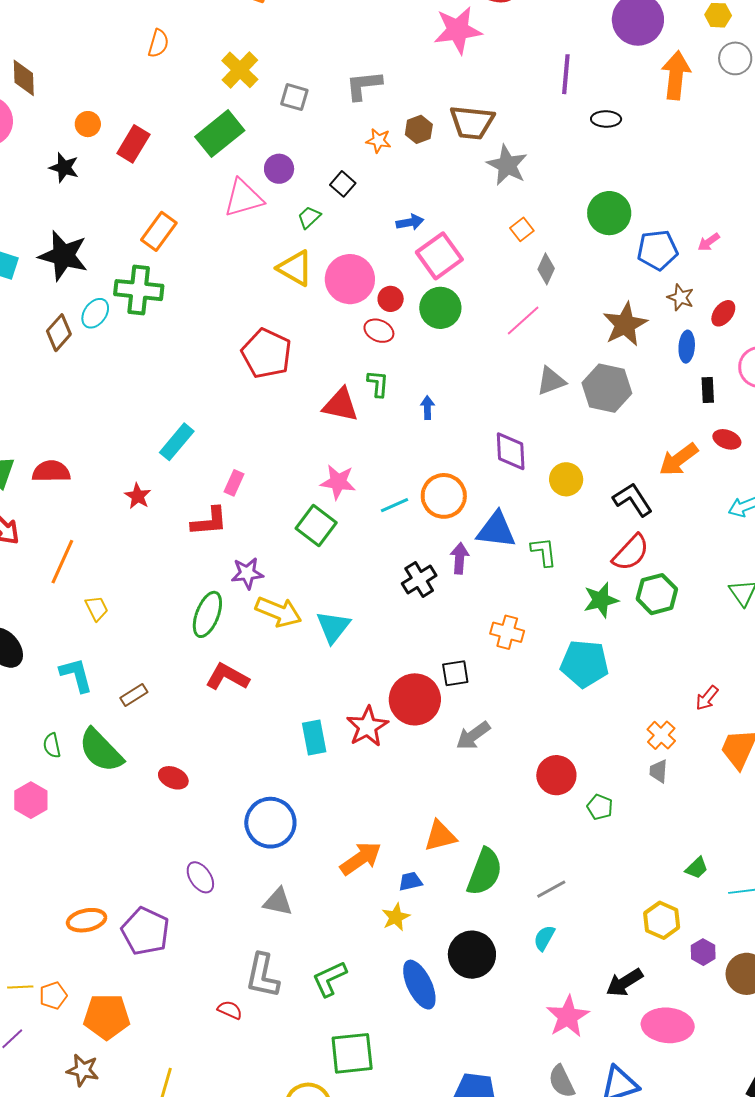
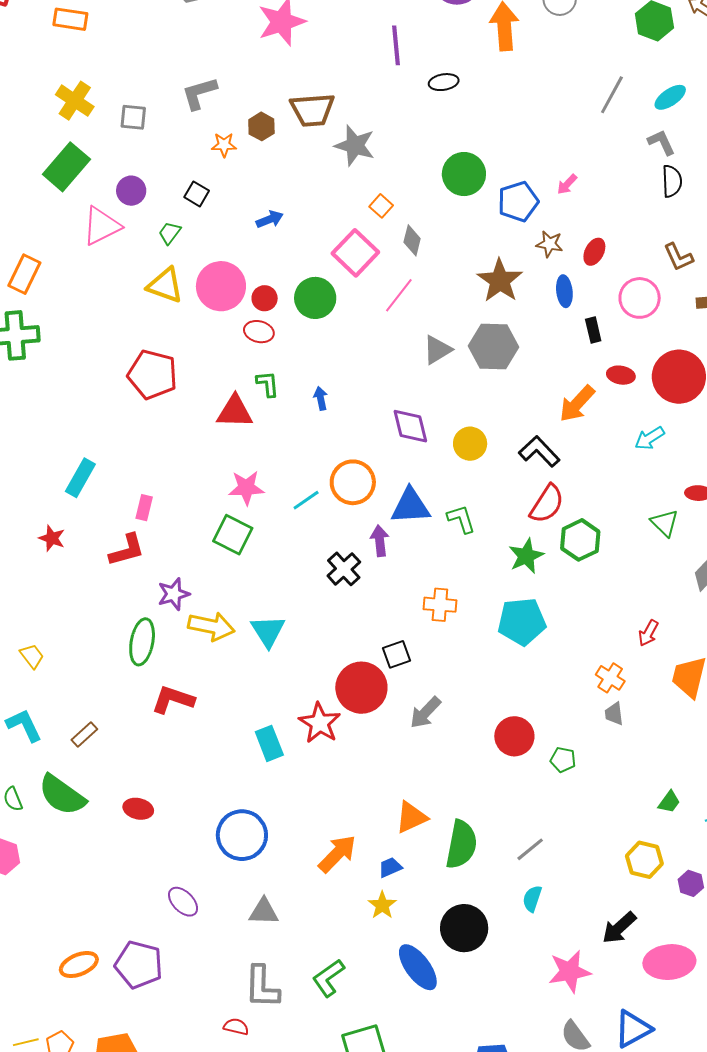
pink square: (439, 256) -> (355, 253), moved
pink star: (568, 1016) -> (570, 971), turned 30

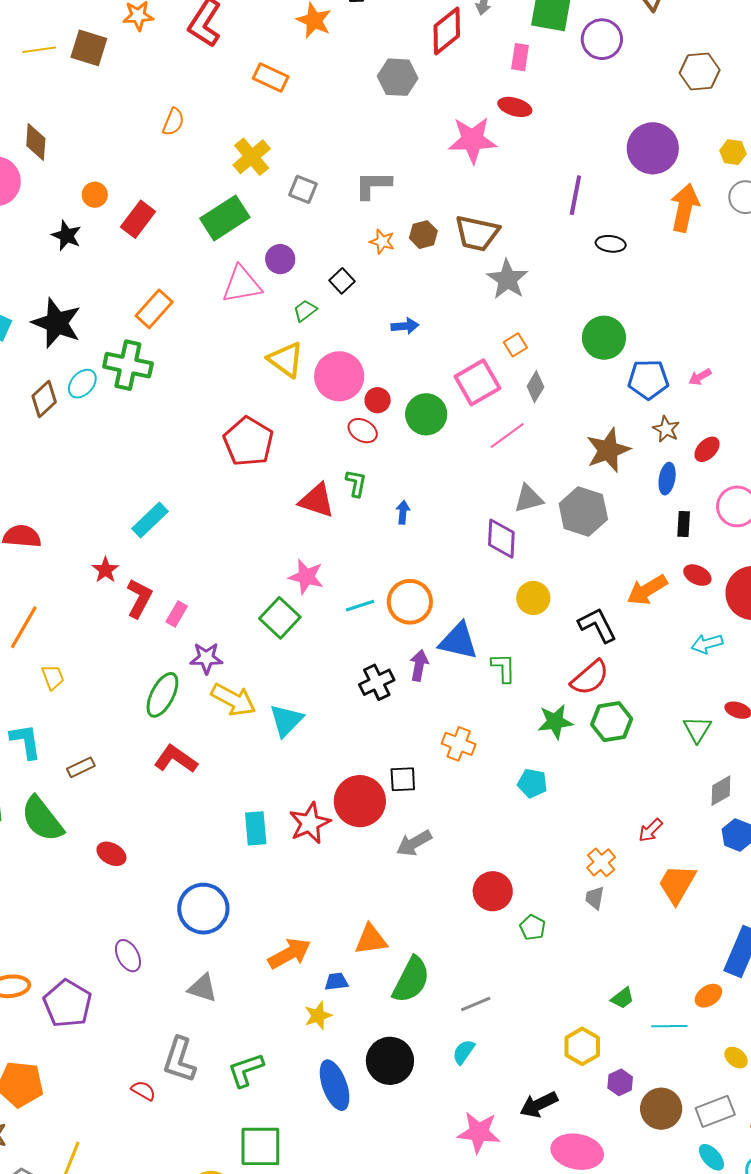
purple diamond: (410, 426) -> (501, 539), moved
pink rectangle: (144, 508) -> (177, 614), moved
red L-shape: (127, 550) -> (139, 598), moved, turned -63
cyan pentagon: (522, 622) -> (532, 783), size x0.6

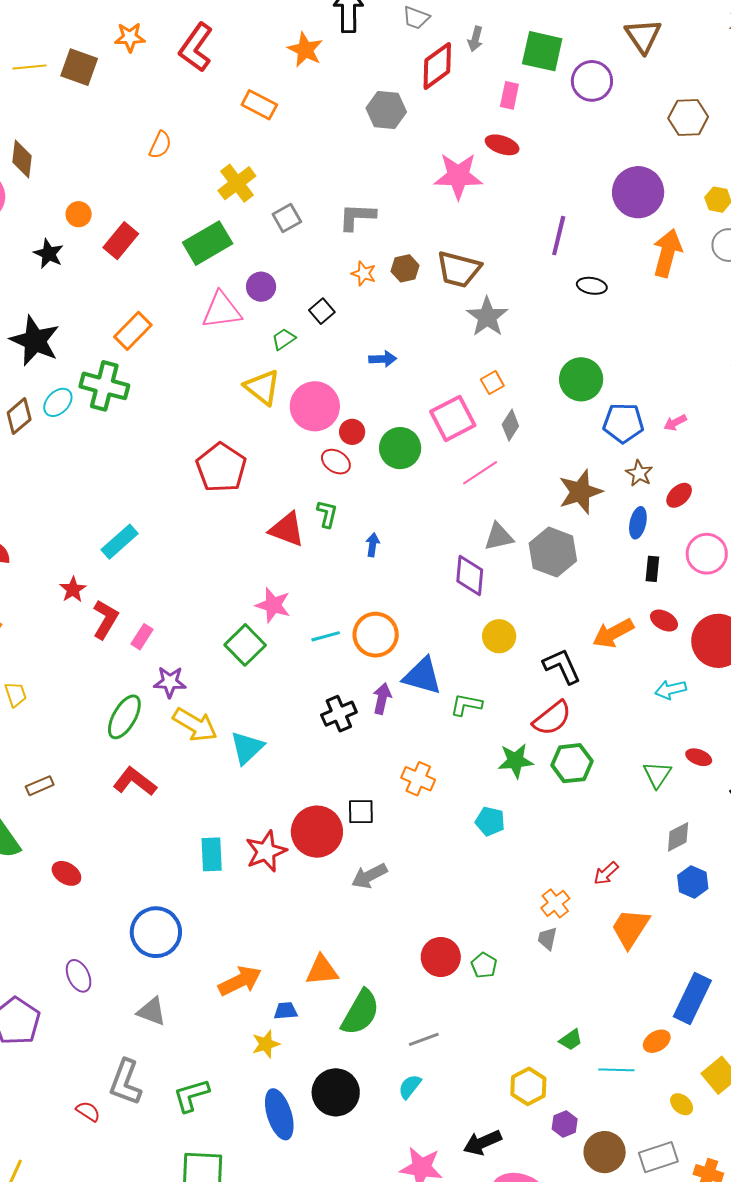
gray square: (303, 189) -> (287, 218), turned 36
green L-shape: (503, 668) -> (466, 705), turned -80
red circle: (493, 891) -> (441, 957), moved

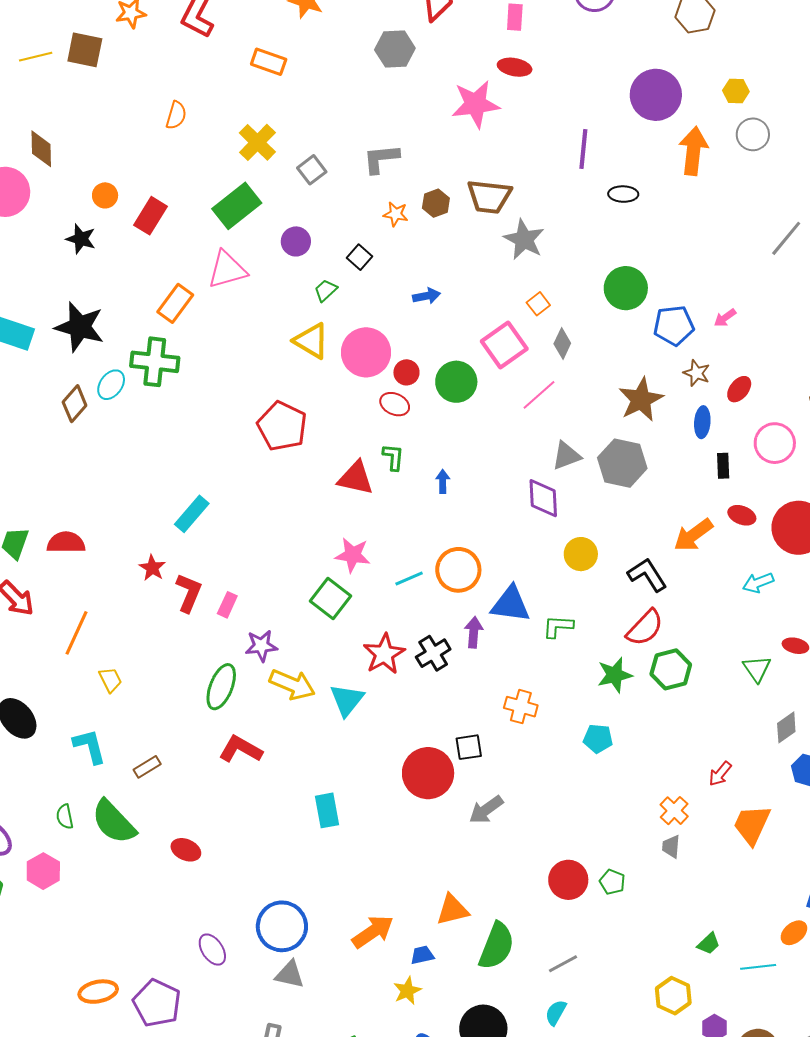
pink triangle: (222, 310) -> (227, 270), moved
red star: (266, 851) -> (384, 654), moved
blue circle: (156, 932) -> (282, 926), moved

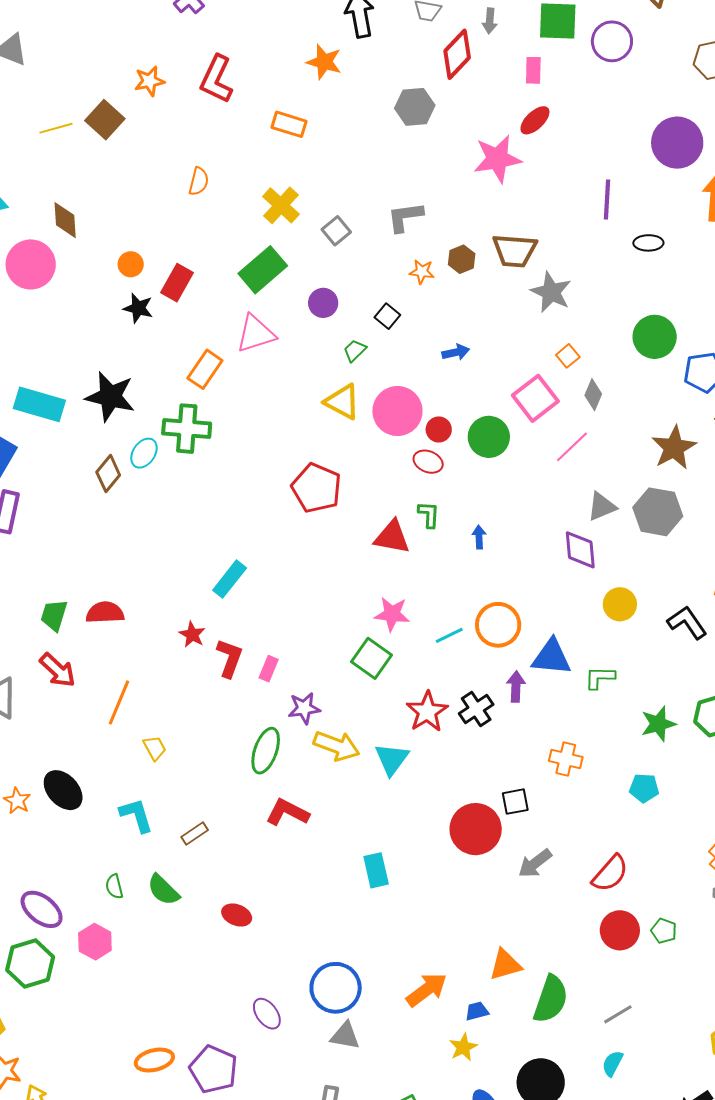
brown square: (85, 50) -> (105, 120), turned 33
red ellipse: (515, 67) -> (535, 120), turned -52
black star: (81, 239) -> (138, 308), moved
red semicircle: (645, 628) -> (610, 873), moved
green semicircle: (114, 822) -> (163, 890), size x0.7

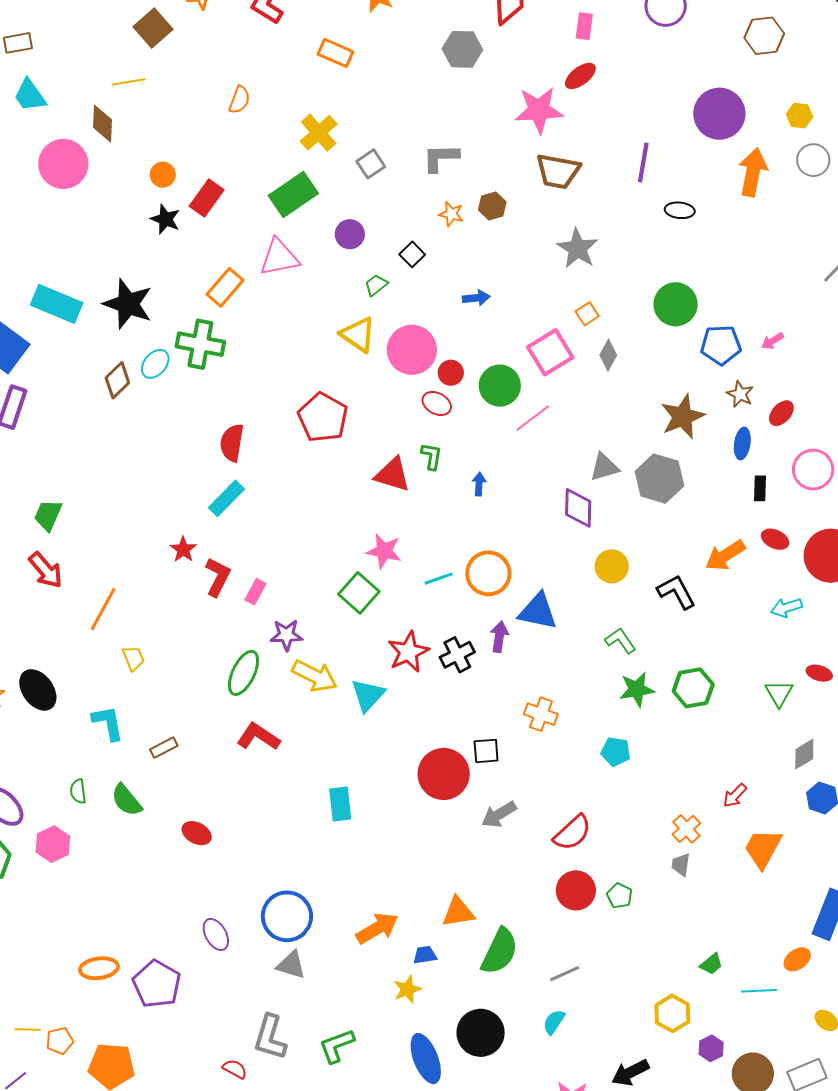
yellow line: (56, 128) -> (129, 82), moved
brown trapezoid: (515, 251) -> (558, 171), moved
pink line: (572, 447) -> (533, 418), moved
red semicircle: (105, 613) -> (232, 443), moved, turned -84
green L-shape: (600, 678) -> (620, 641), moved, turned 48

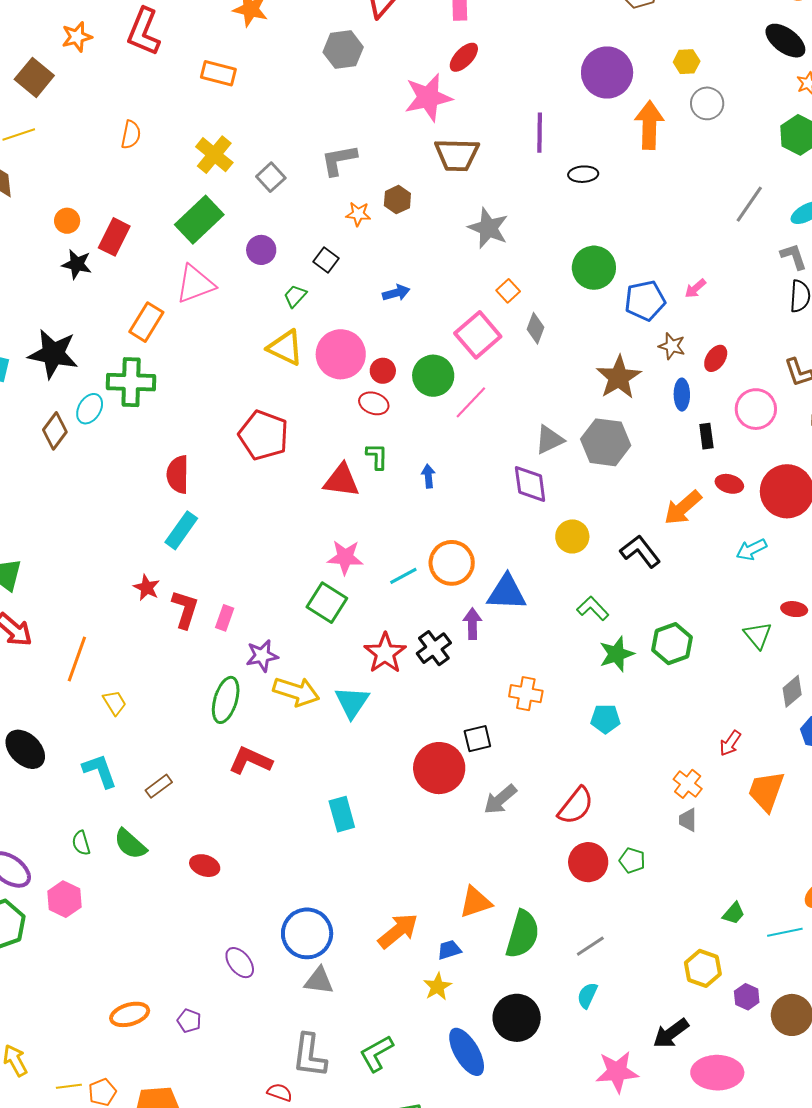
purple pentagon: (157, 984) -> (189, 1021), size x0.5

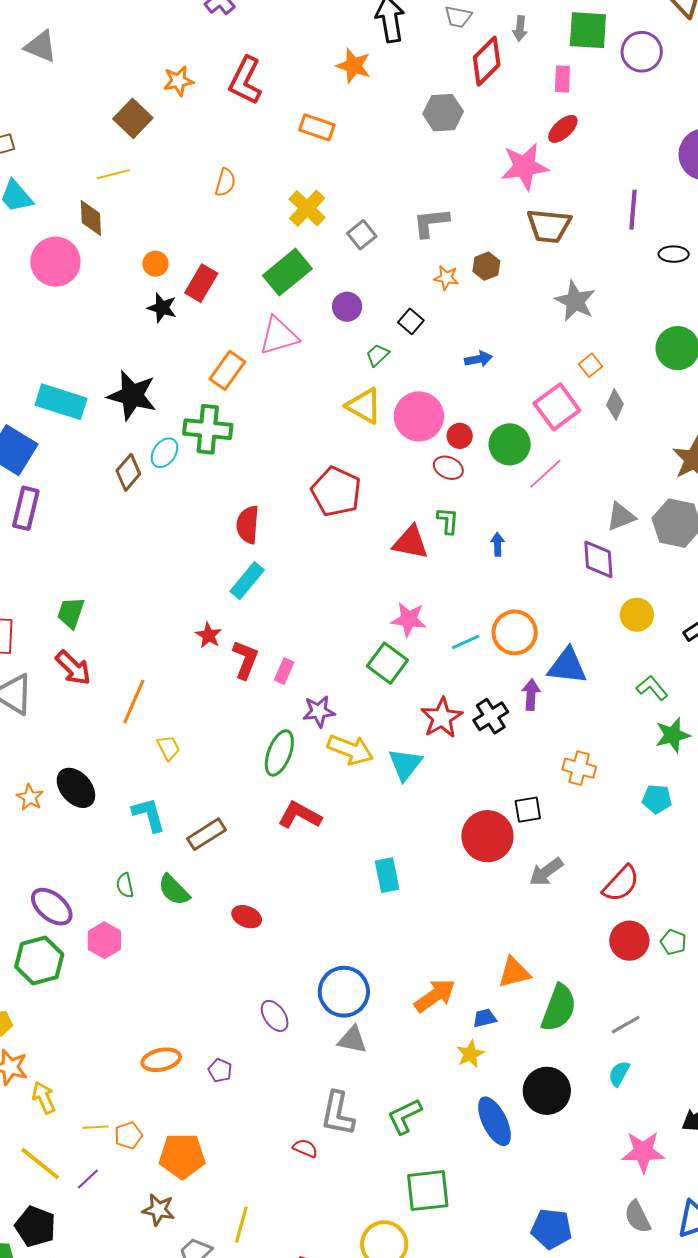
brown rectangle: (159, 786) -> (206, 834), size x1.4

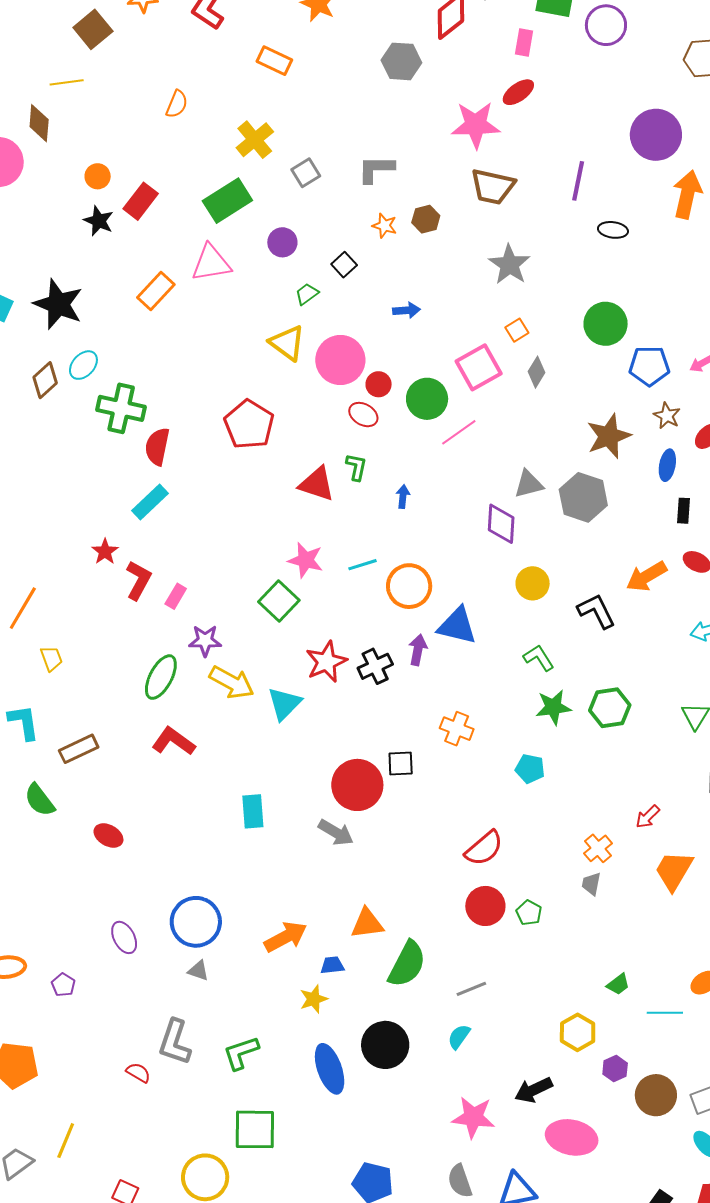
green cross: (208, 429) -> (121, 408), moved
cyan line: (466, 642) -> (362, 565), moved
gray arrow: (546, 872) -> (336, 833), moved, turned -120
gray triangle: (352, 1040) -> (198, 971), size x0.7

